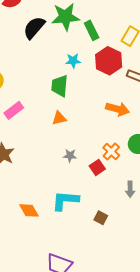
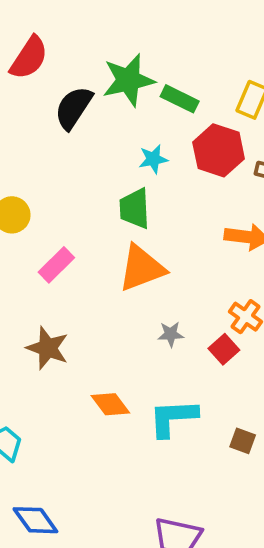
green rectangle: (92, 30) -> (180, 99), turned -30
orange triangle: (59, 118) -> (142, 268), size x1.8
orange diamond: (29, 210) -> (110, 404), moved

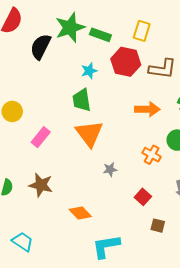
orange triangle: (142, 268) -> (89, 134), turned -40
red square: (224, 349) -> (143, 197), moved
cyan L-shape: (173, 418) -> (106, 246), moved

